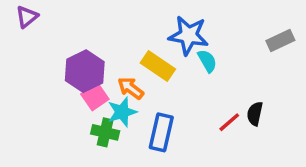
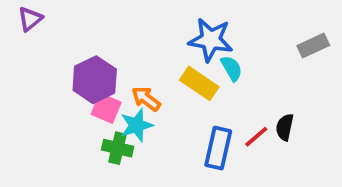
yellow rectangle: (158, 66) -> (199, 83), moved
pink square: (95, 97) -> (106, 108), turned -32
blue rectangle: (161, 132) -> (218, 148), moved

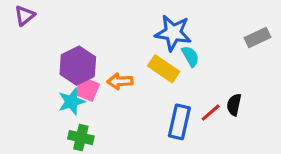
orange arrow: (146, 99) -> (120, 81), turned -40
cyan star: (137, 125) -> (72, 102), moved
green cross: (118, 148) -> (81, 138), moved

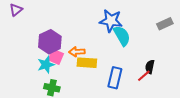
cyan semicircle: (190, 56) -> (122, 36), size x1.5
yellow rectangle: (164, 69) -> (87, 63), moved, turned -30
red line: (211, 113) -> (144, 76), moved

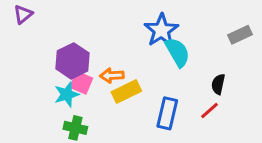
blue star: (111, 21) -> (161, 30), turned 30
yellow rectangle: (87, 63) -> (126, 92), turned -30
black semicircle: (150, 67) -> (218, 84), moved

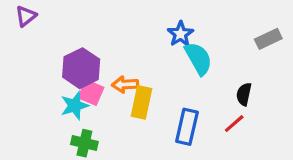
blue star: (161, 30) -> (180, 34), size x0.7
yellow rectangle: (126, 92) -> (141, 102), turned -52

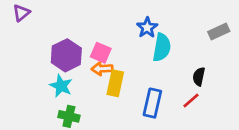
cyan semicircle: (198, 58) -> (162, 47), turned 40
pink square: (91, 93) -> (101, 53), moved
cyan star: (75, 106) -> (61, 86), turned -30

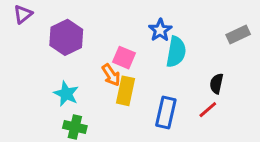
pink square: (101, 53) -> (124, 58), moved
purple hexagon: (66, 55) -> (66, 37), moved
orange arrow: (102, 69) -> (111, 75), turned -120

